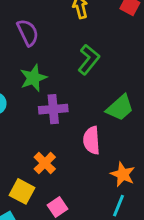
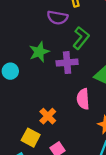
purple semicircle: (28, 33) -> (57, 18), moved, turned 126
purple cross: (53, 109) -> (67, 63), moved

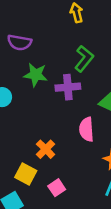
purple semicircle: (57, 18) -> (19, 42), moved
green star: (39, 52) -> (36, 75), turned 30

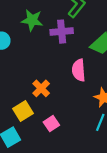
yellow square: (26, 174) -> (23, 111), turned 30

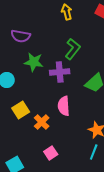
pink semicircle: (79, 70) -> (64, 106), moved
yellow square: (23, 111) -> (21, 110), moved

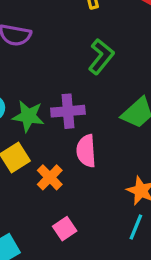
green star: (34, 62) -> (28, 116), moved
purple cross: (60, 72) -> (68, 111), moved

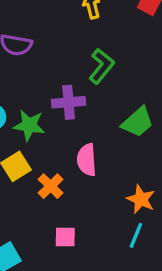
purple cross: (68, 111) -> (69, 102), moved
pink square: (65, 229) -> (65, 237), turned 35

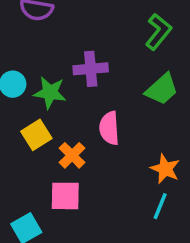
green L-shape: (101, 66) -> (158, 32), moved
pink square: (65, 237) -> (65, 196), moved, size x1.4

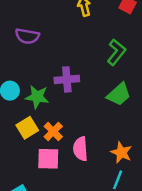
pink semicircle: (109, 128) -> (80, 149), moved
orange cross: (72, 155) -> (53, 131), moved
pink square: (65, 196) -> (48, 159), moved

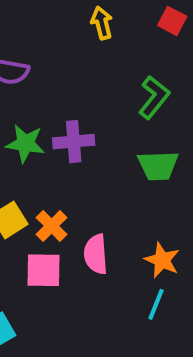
green trapezoid: (119, 94) -> (158, 166), turned 40
green star: (37, 97) -> (25, 144), moved

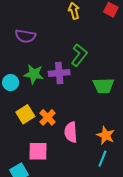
green L-shape: (154, 97) -> (79, 55), moved
pink square: (43, 270) -> (38, 151), moved

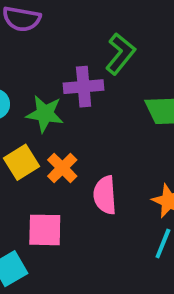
green star: (34, 74) -> (45, 114), moved

